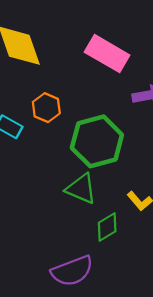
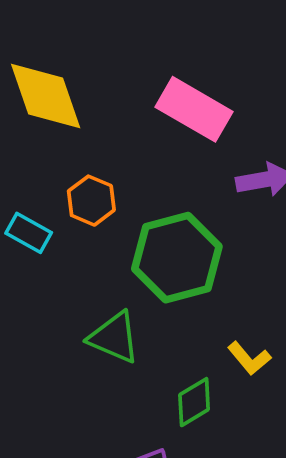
green triangle: (81, 189) -> (114, 337), moved

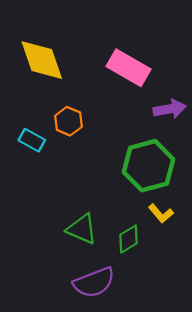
green hexagon: (177, 258) -> (149, 166), moved
green triangle: (114, 337) -> (82, 229), moved

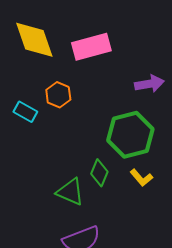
pink rectangle: (129, 68) -> (91, 47), moved, turned -45
green diamond: (129, 239) -> (99, 173), moved, turned -36

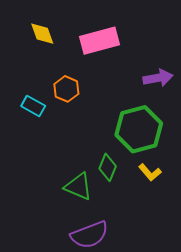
yellow diamond: (34, 40) -> (42, 34), size x0.6

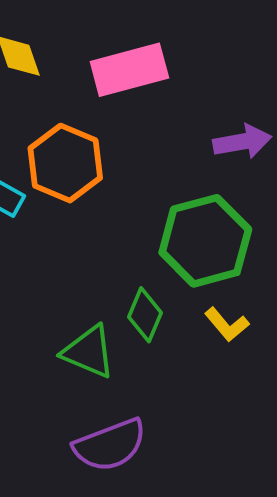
orange hexagon: (66, 89) -> (65, 163), size x1.5

